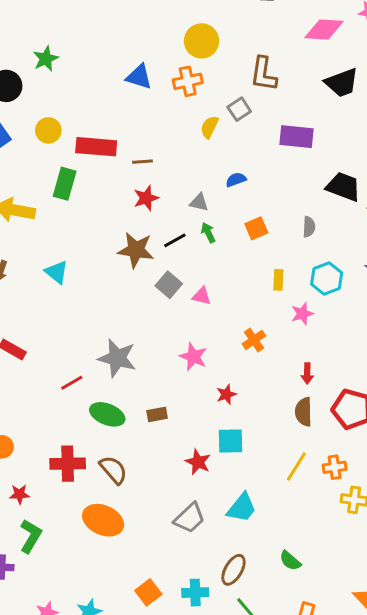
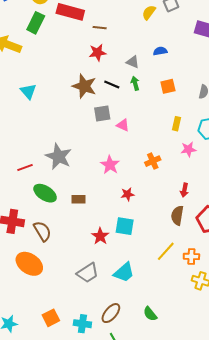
green rectangle: (65, 184) -> (36, 23), moved
black line: (175, 240) -> (112, 84), turned 42
gray square: (169, 285) -> (102, 114), turned 30

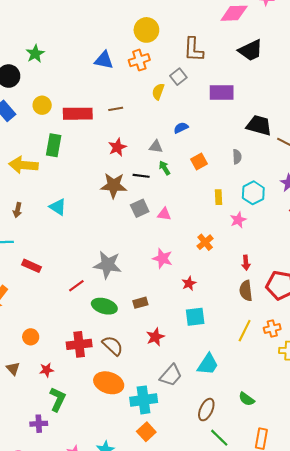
green rectangle: (36, 23) -> (54, 145), moved
brown line: (100, 28) -> (116, 109), moved
red star: (100, 236) -> (155, 337), moved, turned 30
cyan cross: (82, 324) -> (144, 400), moved, size x1.4

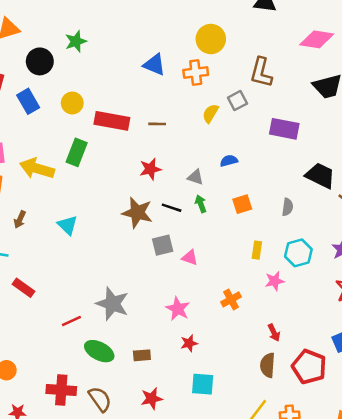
red arrow: (246, 263) -> (274, 333), turned -32
red star: (189, 283) -> (189, 343), moved

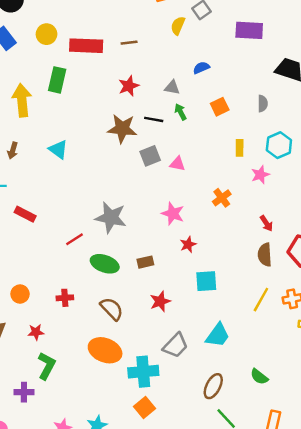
yellow arrow: (37, 168) -> (22, 100), turned 76
red cross: (61, 390) -> (65, 298), moved, size x0.6

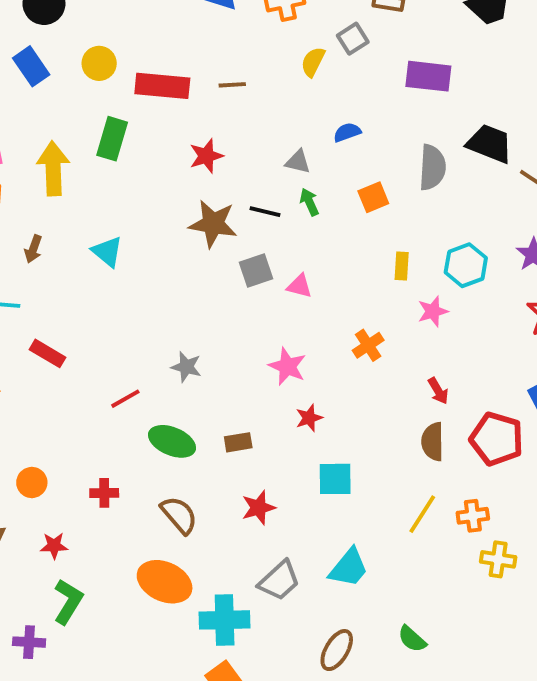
red star: (129, 86) -> (206, 156), moved
gray semicircle: (263, 104) -> (432, 167), moved, size x1.6
gray star: (111, 217) -> (186, 367), size x0.6

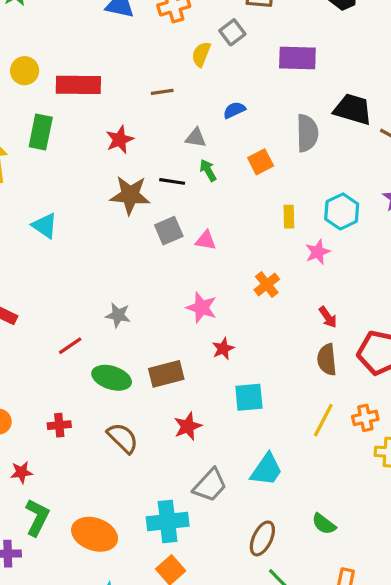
brown line: (232, 85) -> (162, 92), moved
brown rectangle: (238, 442) -> (166, 374), size x1.5
orange ellipse: (165, 582) -> (95, 534), moved

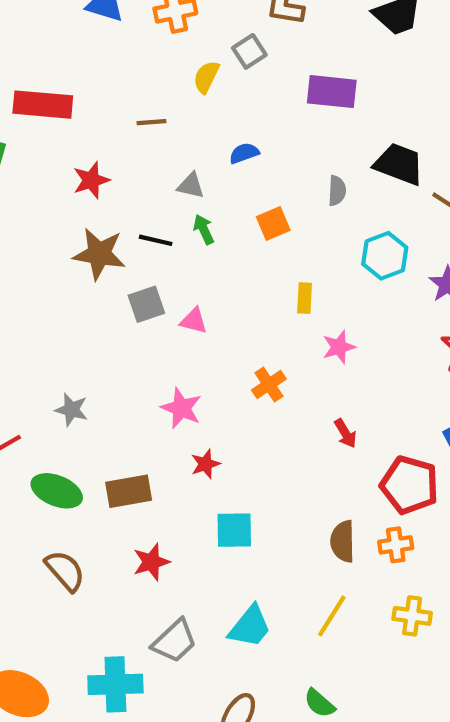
gray semicircle: (307, 133) -> (337, 191), size x0.6
cyan hexagon: (342, 211) -> (385, 256), moved
brown semicircle: (327, 360) -> (343, 541), moved
orange cross: (365, 418) -> (396, 545), moved
yellow line: (323, 420) -> (332, 616), moved

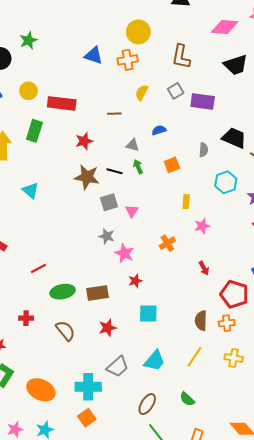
gray square: (249, 51) -> (176, 91), moved
pink triangle: (194, 321) -> (132, 211), turned 48
gray star: (71, 410) -> (107, 236), moved
green ellipse: (57, 491) -> (63, 292), turned -35

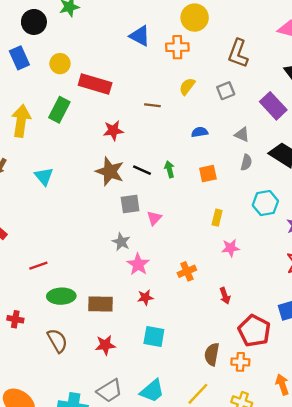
purple rectangle: (203, 102) -> (273, 106), moved, turned 30
gray triangle: (132, 145) -> (242, 135), moved
orange cross: (167, 243) -> (187, 271), moved

